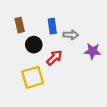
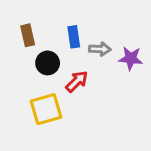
purple star: (93, 51) -> (131, 58), moved

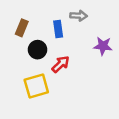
brown rectangle: (28, 35) -> (22, 28), turned 35
gray arrow: (100, 49) -> (79, 16), moved

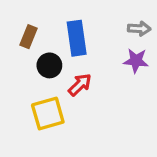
gray arrow: (79, 16) -> (139, 29), moved
blue rectangle: (58, 29) -> (77, 38), size x1.5

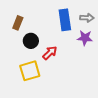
blue rectangle: (77, 38) -> (65, 20), moved

